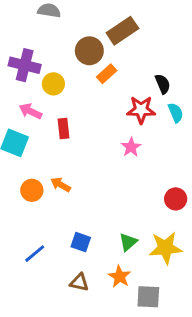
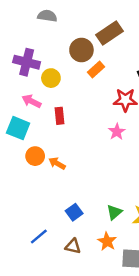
orange circle: (32, 190) -> (35, 156), moved
blue square: (81, 242) -> (74, 212), turned 35
blue line: (35, 254) -> (39, 237), moved

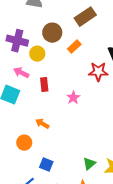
brown circle: (81, 50) -> (52, 33), moved
pink star: (117, 132) -> (73, 98), moved
orange circle: (35, 156) -> (24, 143), moved
blue square: (74, 212) -> (46, 165), moved, turned -32

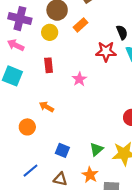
yellow circle: (37, 54) -> (50, 32), moved
pink arrow: (21, 73) -> (16, 45), moved
blue square: (46, 165) -> (62, 150), moved

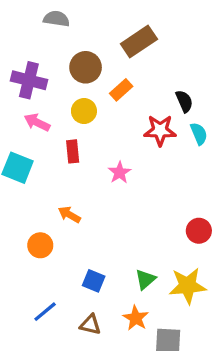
yellow circle: (50, 32) -> (84, 111), moved
pink arrow: (16, 45) -> (37, 122), moved

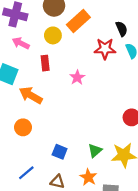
orange rectangle: (121, 90) -> (78, 21), size x1.5
orange arrow: (69, 215) -> (31, 95), moved, size x1.5

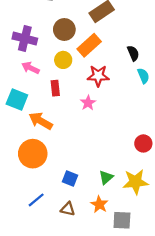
red star: (105, 49) -> (98, 76), moved
orange circle: (23, 127) -> (33, 154), size x1.6

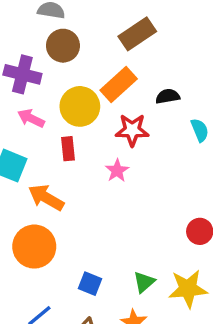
brown circle: (64, 29) -> (63, 46), moved
black semicircle: (133, 53) -> (168, 96), moved, turned -77
yellow circle: (63, 60) -> (80, 106), size x1.5

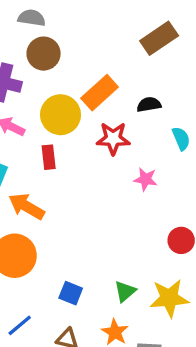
brown rectangle: (137, 34) -> (159, 38), moved
pink star: (117, 171) -> (145, 179), moved, turned -30

